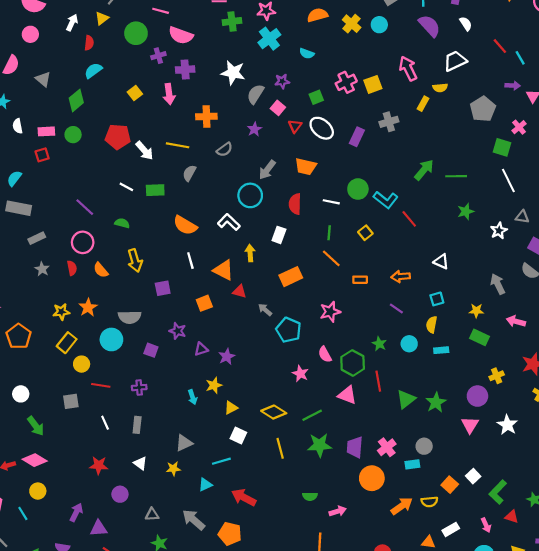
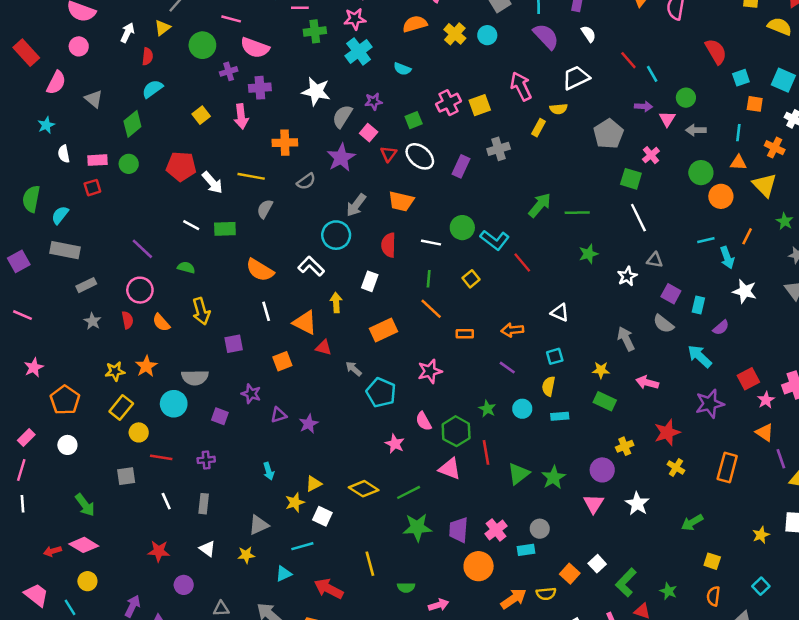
purple star: (254, 129) -> (341, 158), size x1.6
yellow star: (214, 385) -> (295, 502), moved
white circle: (21, 394) -> (67, 445), moved
yellow line: (280, 448) -> (370, 564), moved

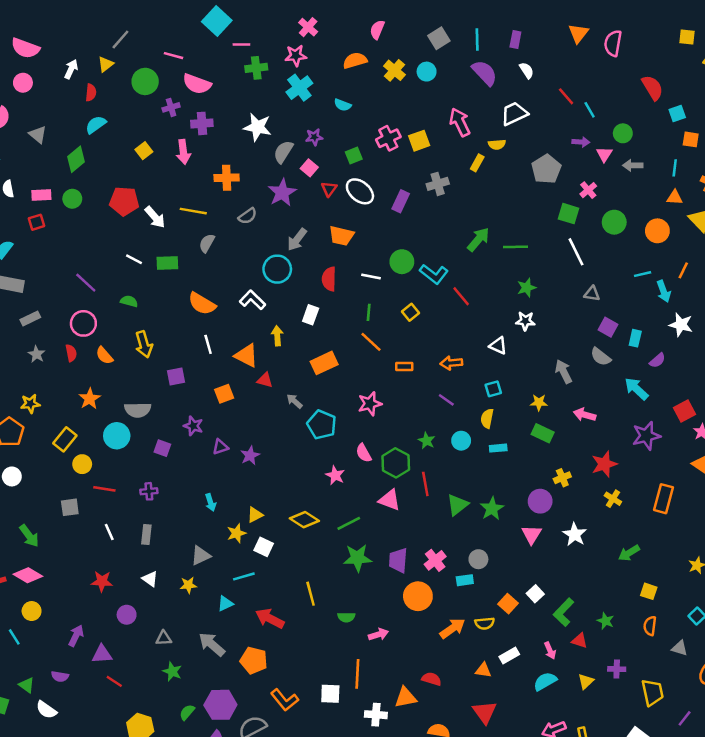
green circle: (701, 173) -> (614, 222), moved
white star: (627, 276) -> (525, 321), moved, turned 30
yellow star: (115, 371) -> (30, 404), moved

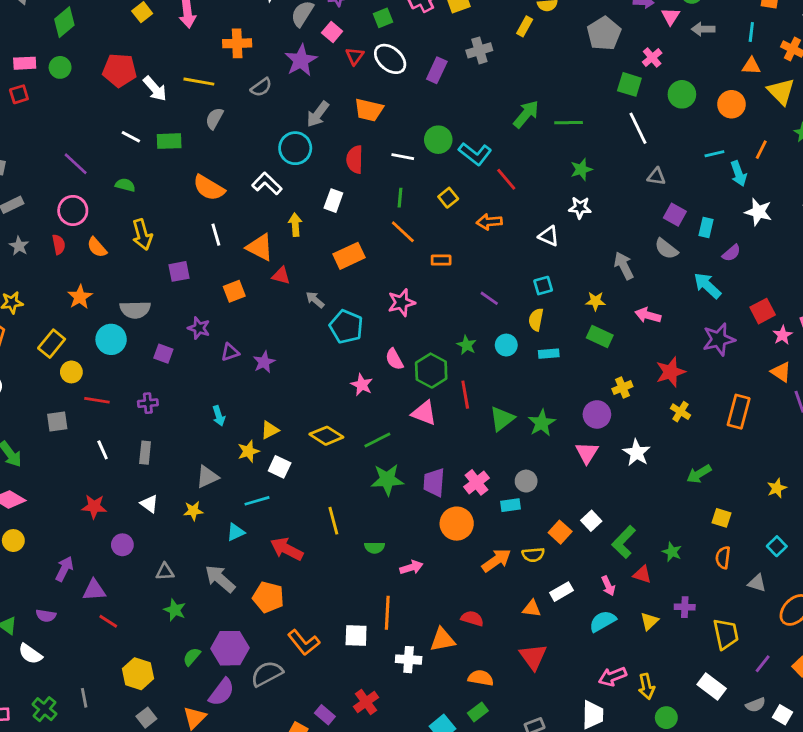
orange arrow: (451, 363) -> (489, 222), moved

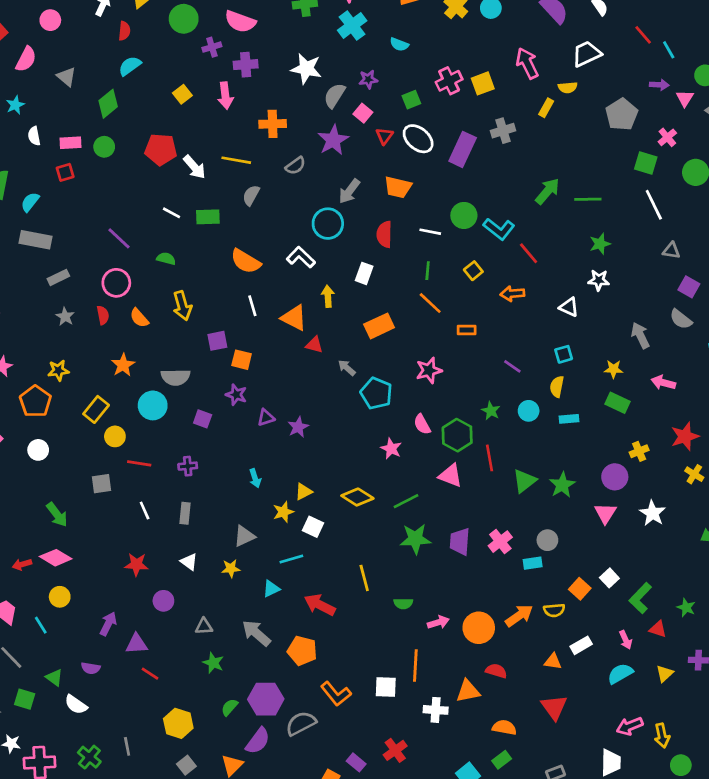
purple rectangle: (437, 70) -> (463, 149), size x1.4
orange square: (234, 291) -> (242, 360), moved, turned 35
orange circle: (457, 524) -> (479, 628), moved

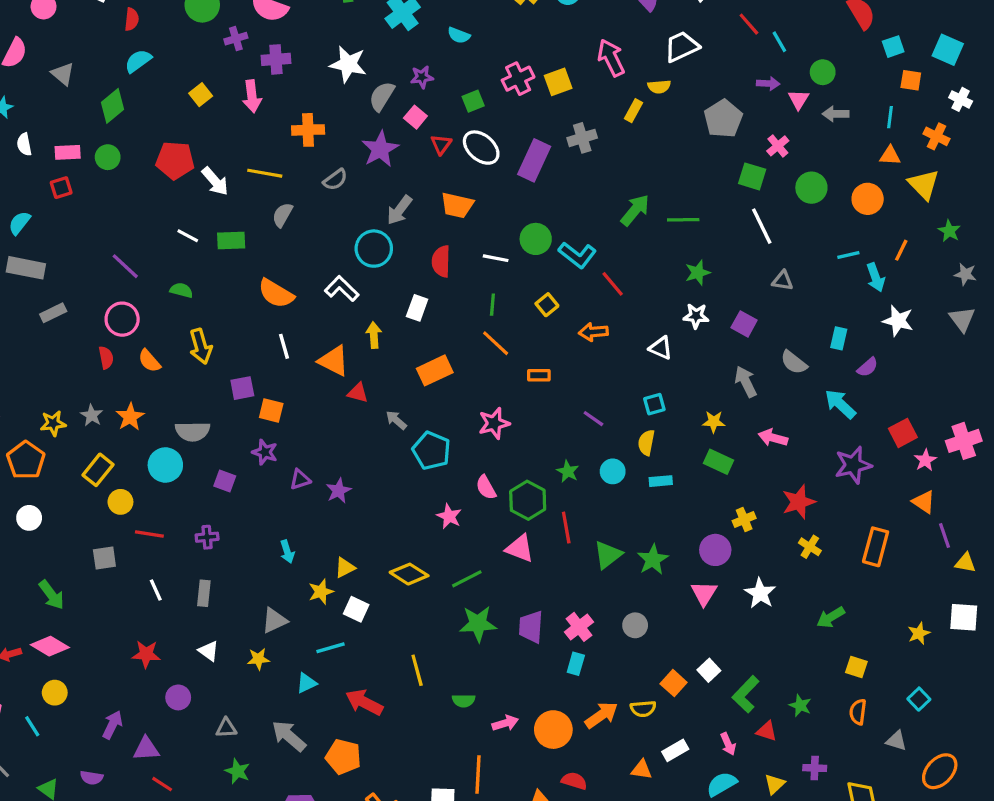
purple square: (689, 287) -> (744, 324), moved
gray star: (65, 317) -> (92, 415), moved
cyan rectangle: (533, 563) -> (576, 664), moved, turned -66

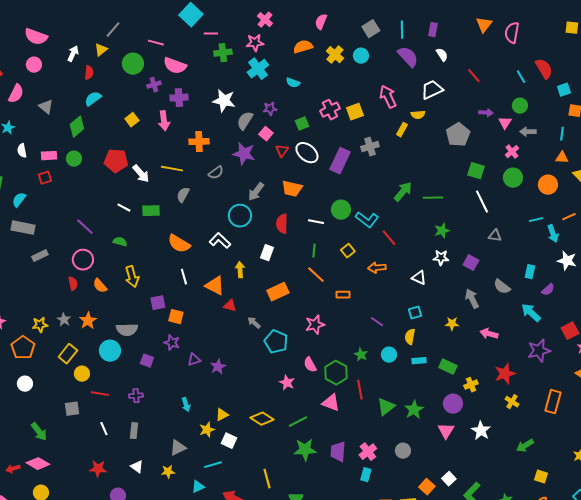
cyan line: (779, 42) -> (521, 77), moved
pink cross: (778, 146) -> (512, 152), moved
purple star: (380, 149) -> (244, 154), turned -30
orange line: (901, 250) -> (569, 217), turned 40
green rectangle: (718, 462) -> (448, 367), moved

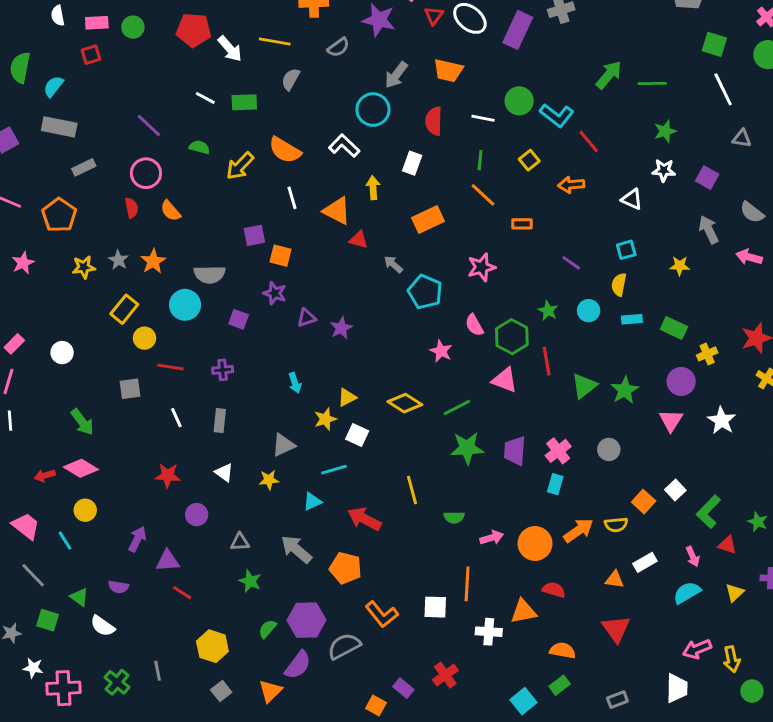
yellow arrow: (132, 277) -> (240, 166), moved, turned 60
pink arrow: (489, 334) -> (749, 257), moved
orange pentagon: (23, 348) -> (59, 215), moved

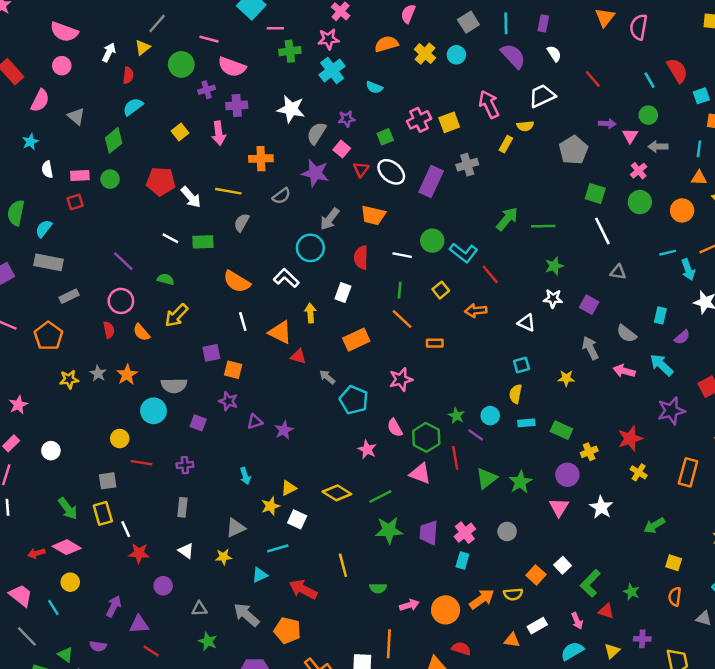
yellow arrow: (240, 166) -> (176, 315), moved
pink star: (23, 263) -> (18, 405), moved
purple line: (571, 263) -> (476, 435), moved
yellow rectangle: (124, 309) -> (103, 513), moved, turned -55
white line: (176, 418) -> (126, 529), moved

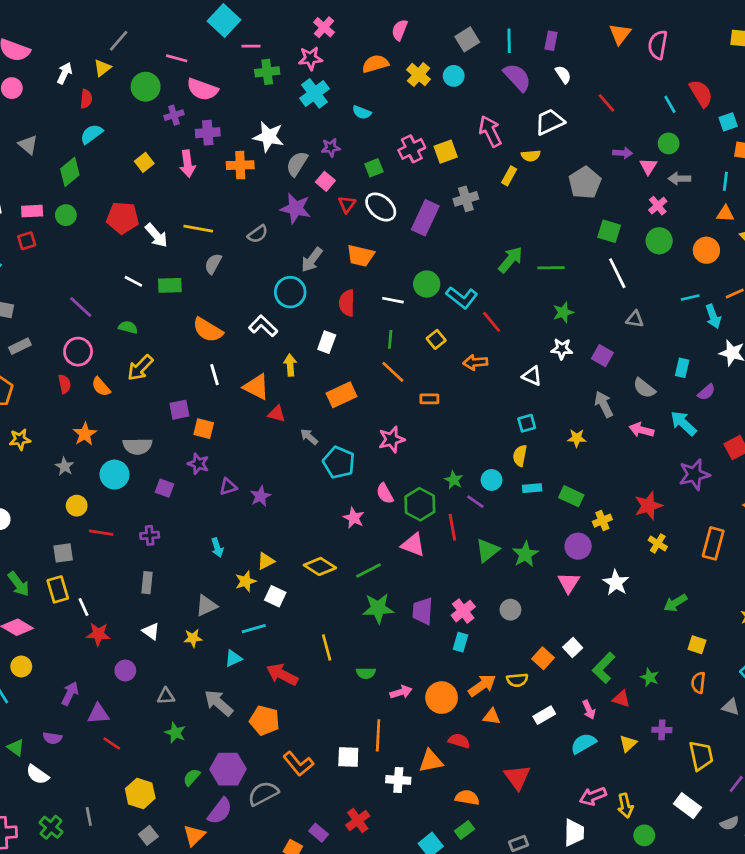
orange cross: (261, 159) -> (240, 165), moved
gray star: (98, 373) -> (65, 466), moved
orange triangle: (512, 640) -> (492, 716), moved

